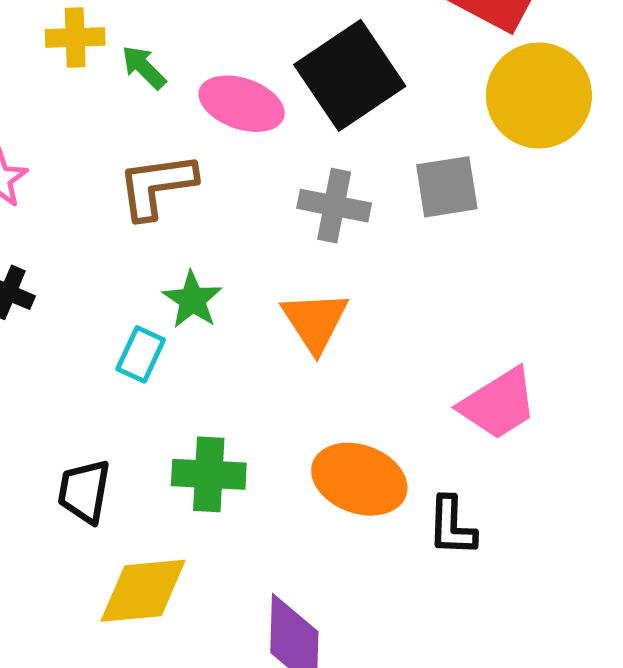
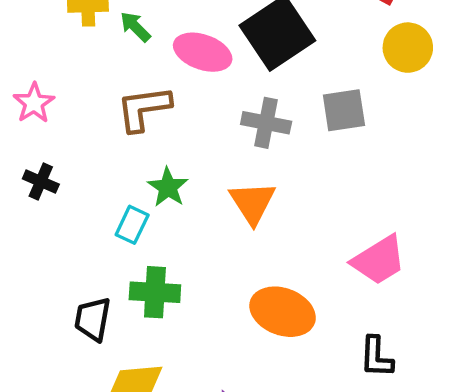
yellow circle: (539, 95) -> (408, 48), size x0.7
green cross: (209, 474) -> (155, 292), moved
black L-shape: (452, 526) -> (376, 357), moved

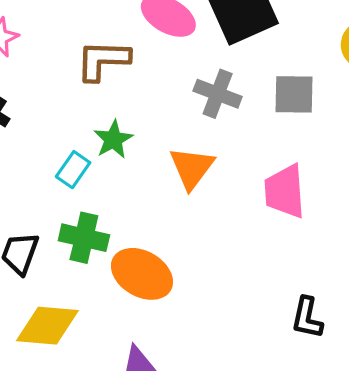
pink trapezoid: (379, 260) -> (285, 191), moved, turned 108
orange ellipse: (283, 312) -> (142, 274), moved
black L-shape: (376, 357) -> (307, 318), moved

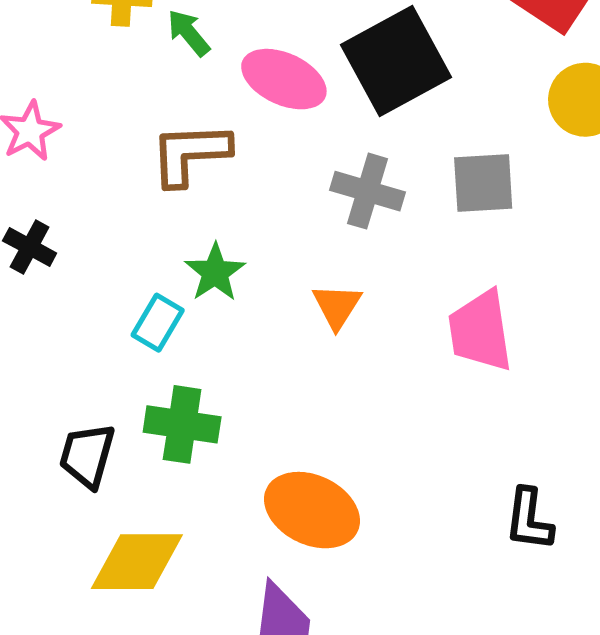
orange triangle: (192, 168) -> (337, 306), size x0.7
orange ellipse: (142, 274) -> (312, 510), moved

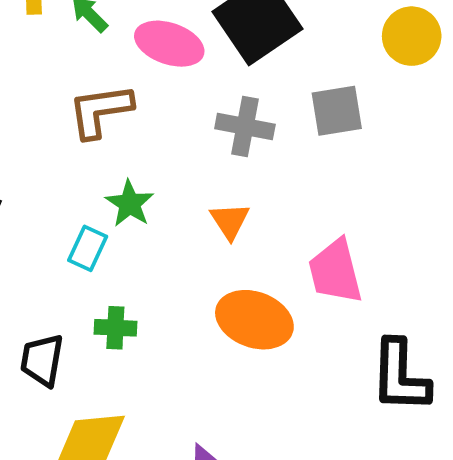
pink trapezoid: (480, 331) -> (335, 271), moved
green cross: (182, 424) -> (115, 328), size x0.7
orange ellipse: (312, 510) -> (254, 320), moved
black L-shape: (529, 520) -> (400, 376), size x1.5

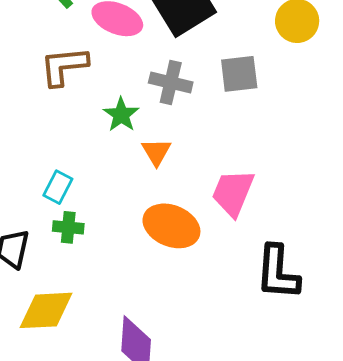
green star: (130, 204) -> (121, 115), moved
cyan rectangle: (88, 248) -> (58, 187), moved
pink trapezoid: (335, 271) -> (233, 193), turned 34

